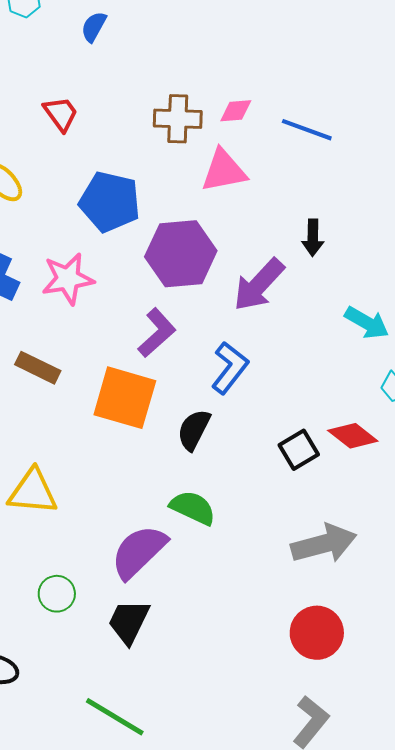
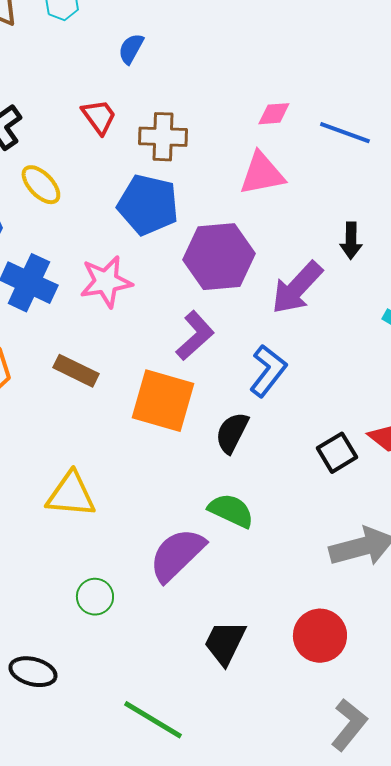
blue semicircle: (94, 27) -> (131, 49), moved
brown cross: (178, 119) -> (163, 137), moved
black trapezoid: (129, 622) -> (225, 643), moved
red circle: (317, 633) -> (320, 636), moved

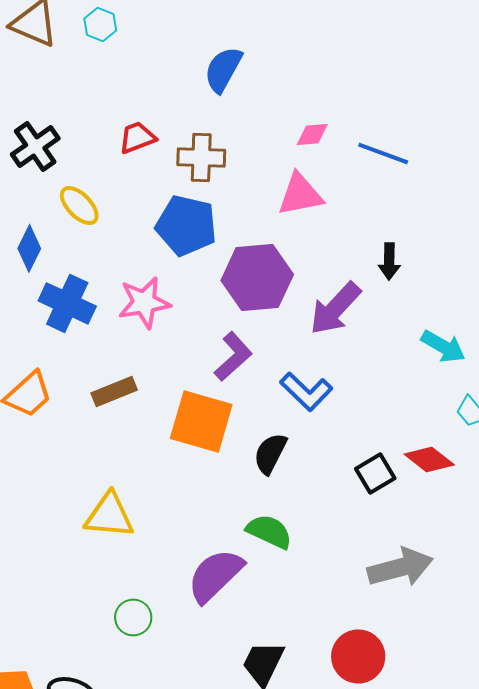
blue semicircle: (131, 49) -> (223, 69), moved, size x1.5
red trapezoid: (99, 117) -> (137, 137), turned -75
brown rectangle: (76, 371) -> (114, 391), turned -48
blue L-shape: (268, 371) -> (306, 391), turned 96

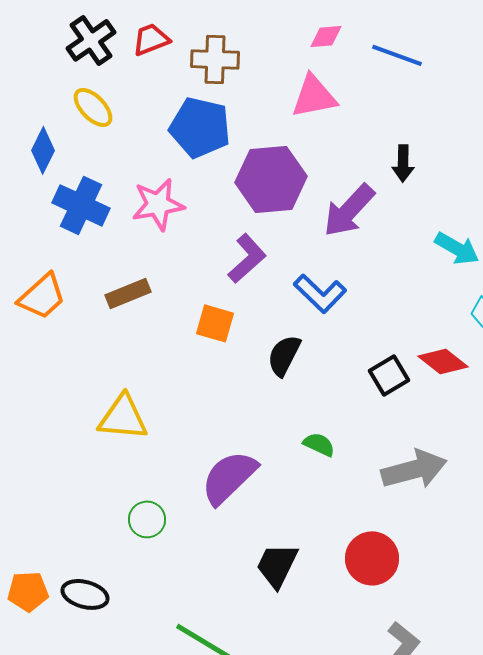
black cross: (35, 146) -> (91, 40), moved
orange square: (201, 421) -> (215, 323), size x0.6
green semicircle: (269, 531) -> (319, 444), moved, size x0.7

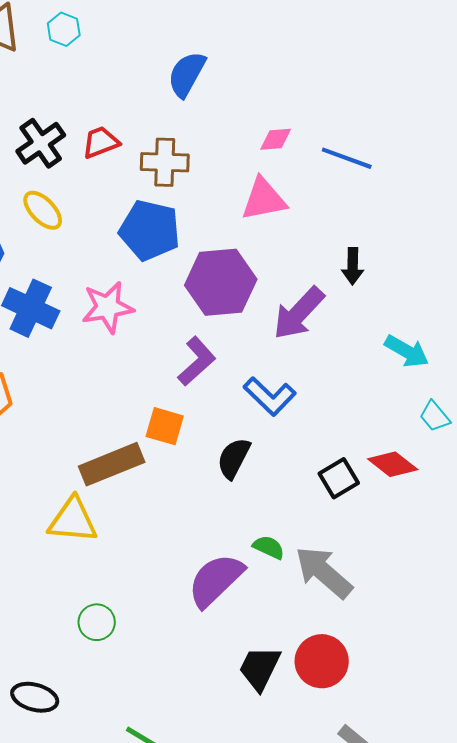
brown rectangle: (128, 293) -> (112, 464), moved, size x1.4
gray arrow: (414, 469) -> (324, 572), moved, turned -124
purple semicircle: (229, 477) -> (216, 580), moved
black trapezoid: (277, 565) -> (260, 668), moved

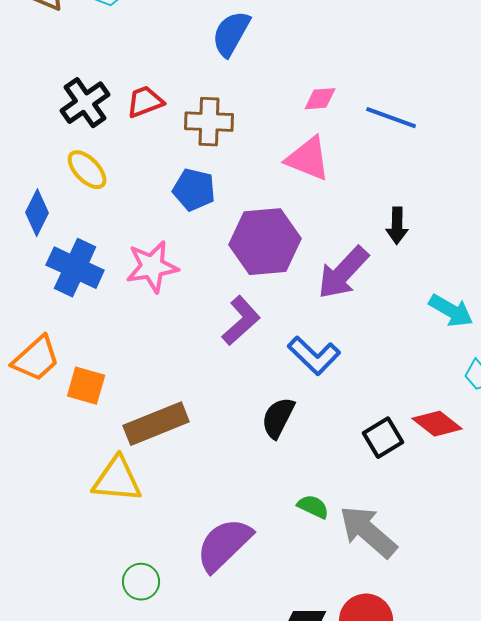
pink triangle: (264, 199) -> (308, 159), turned 33
blue pentagon: (150, 230) -> (194, 190), size x0.7
orange square: (165, 426) -> (86, 386), moved
purple semicircle: (216, 580) -> (224, 545), moved

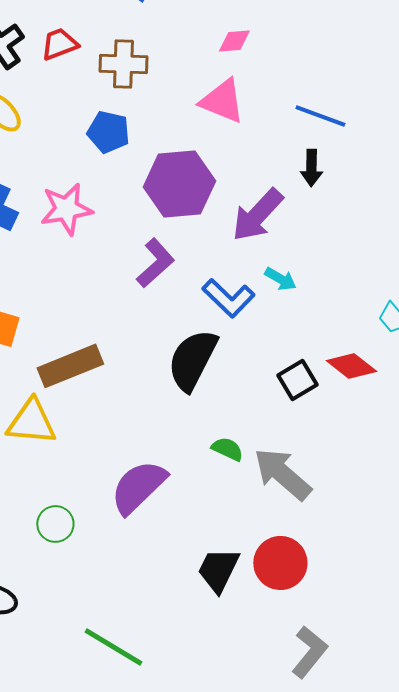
blue line: (391, 118) -> (320, 116), moved
cyan arrow: (451, 311) -> (280, 279), moved, size x0.7
black semicircle: (278, 418) -> (192, 360), size x1.5

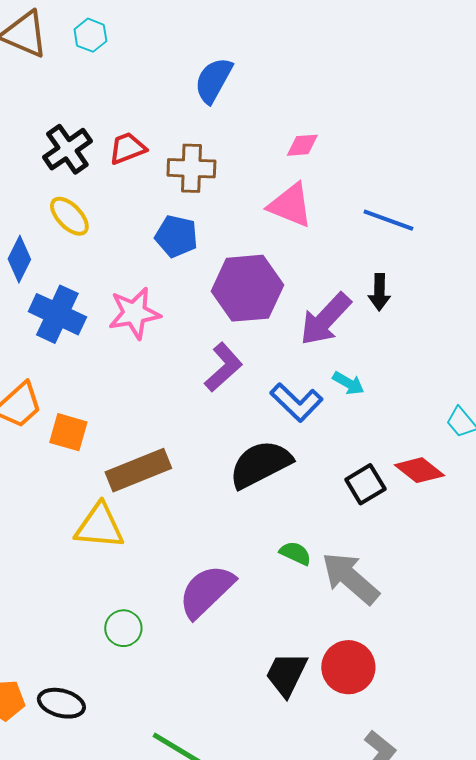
black arrow: (311, 168) -> (379, 292), moved
black semicircle: (192, 360) -> (260, 464), turned 36

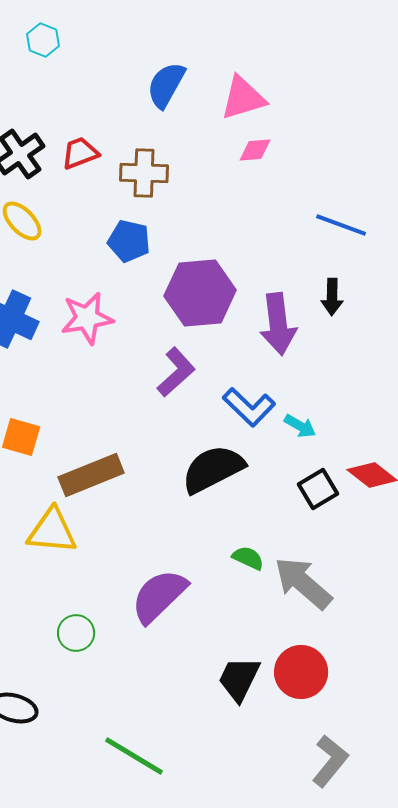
pink triangle: (290, 205) -> (243, 98), moved, turned -39
purple arrow: (325, 319) -> (278, 324), turned -50
cyan arrow: (348, 383) -> (300, 426), moved

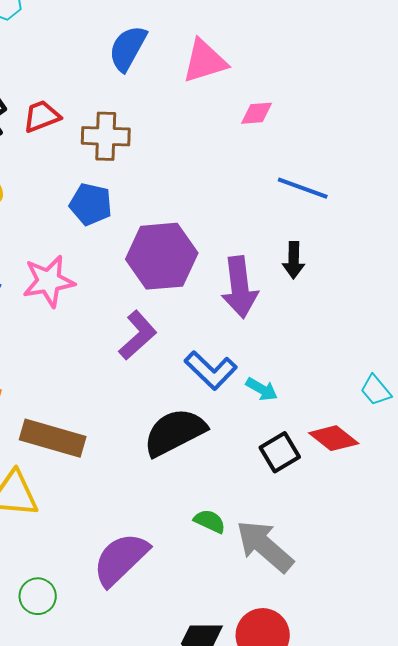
pink diamond: (255, 150) -> (257, 113), moved
brown rectangle: (91, 475) -> (53, 438), turned 38

